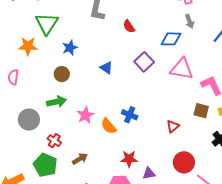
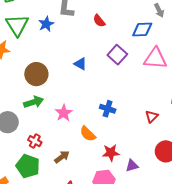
blue star: (70, 48) -> (46, 24), moved
brown circle: (62, 74) -> (36, 74), size x1.5
orange semicircle: (109, 126) -> (88, 134), moved

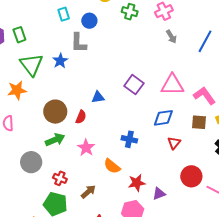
red semicircle: (99, 21) -> (81, 117), moved, turned -112
blue diamond: (142, 30) -> (163, 118), moved
blue triangle: (80, 64) -> (98, 97), turned -32

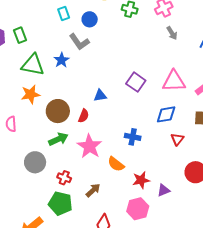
gray L-shape: (79, 43) -> (79, 42), turned -35
green triangle: (31, 65) -> (33, 65), turned -40
orange star: (17, 90) -> (30, 94), moved
pink star: (86, 148) -> (89, 146), size x1.4

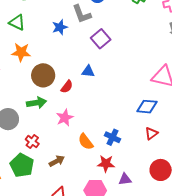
green triangle: (33, 65) -> (17, 22), moved, size x0.7
purple square: (136, 82) -> (101, 39), moved
blue cross: (133, 137) -> (113, 137), moved
pink star: (89, 146) -> (65, 118), size x0.7

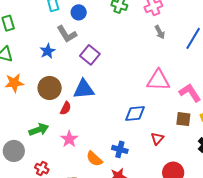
blue triangle: (88, 71) -> (84, 89), size x1.6
brown circle: (43, 75) -> (50, 88), moved
blue diamond: (147, 107) -> (135, 114), moved

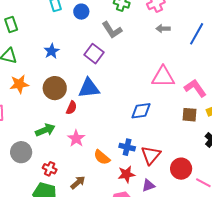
gray arrow: (160, 32) -> (163, 29), turned 120
gray L-shape: (67, 34) -> (112, 30), moved
red triangle: (157, 138) -> (151, 155), moved, size x1.5

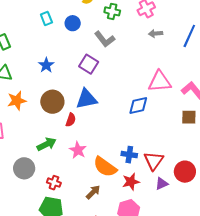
blue diamond: (141, 111) -> (138, 105), moved
orange semicircle: (102, 157) -> (105, 167), size x1.4
brown arrow: (78, 182) -> (93, 192), moved
purple triangle: (148, 185) -> (162, 184), moved

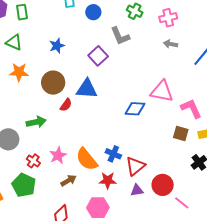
pink star: (78, 150) -> (58, 155), moved

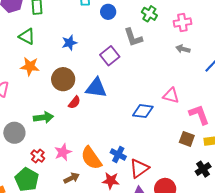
pink triangle: (162, 91) -> (171, 96), size x0.7

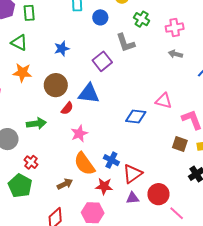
pink star: (63, 152) -> (79, 134), moved

